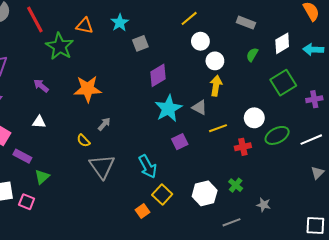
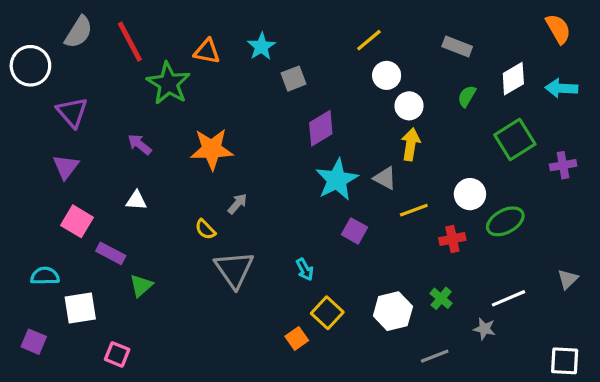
white line: (311, 140) -> (508, 298), moved
purple square: (180, 142) -> (354, 231), turned -35
cyan arrow: (148, 166) -> (305, 269), size x0.6
pink square: (27, 202) -> (117, 354), moved

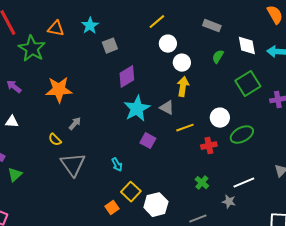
white diamond: (513, 79) -> (247, 46), turned -70
white hexagon: (393, 311) -> (156, 205), moved

